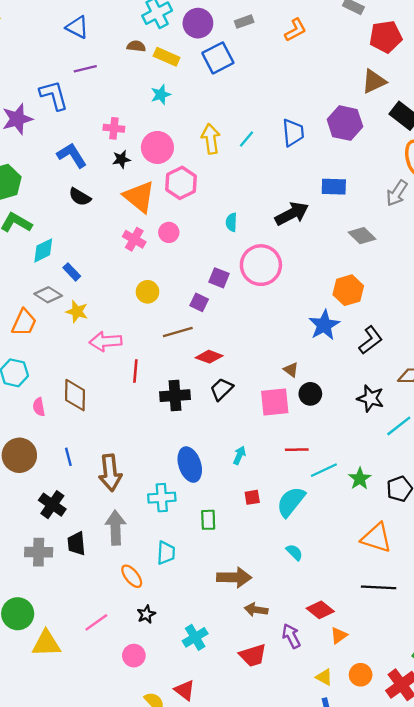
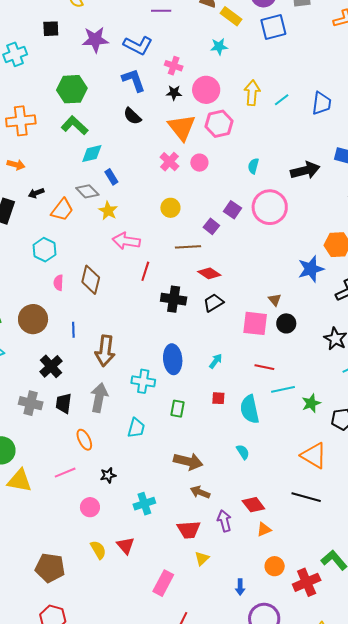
blue L-shape: (54, 95) -> (138, 45), moved, turned 120
cyan semicircle: (291, 502) -> (250, 409), turned -64
orange ellipse: (132, 576) -> (84, 440), moved
yellow triangle: (324, 677) -> (202, 559), moved, turned 35

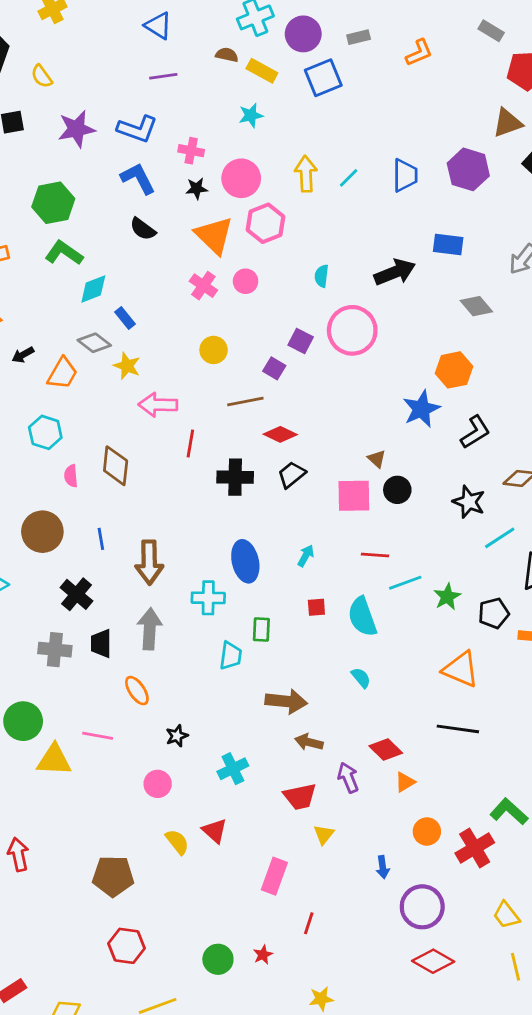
cyan trapezoid: (136, 428) -> (231, 656), moved
pink line: (65, 473) -> (98, 736), moved, turned 40

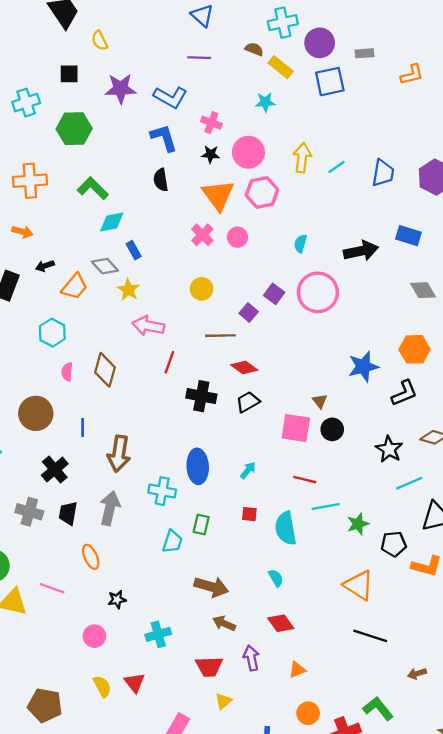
green hexagon: (53, 203) -> (74, 129), moved
black semicircle: (143, 229) -> (161, 180), turned 35
orange hexagon: (454, 370) -> (415, 349), moved
black line: (458, 729) -> (370, 636), moved
red diamond: (386, 750) -> (281, 623), moved

